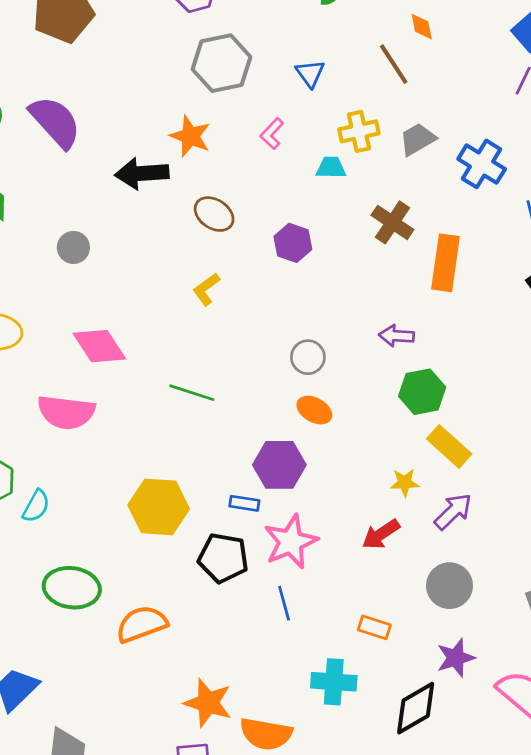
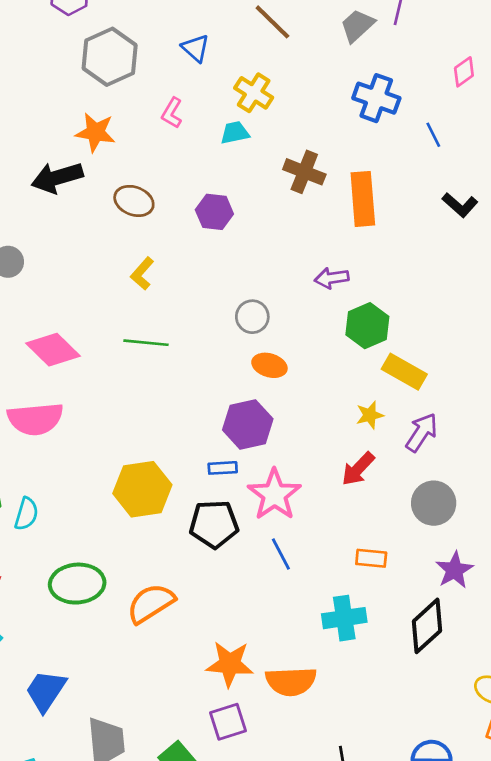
yellow cross: (359, 131) -> (254, 93), turned -33
gray trapezoid: (418, 139) -> (357, 26), moved
green line: (192, 393) -> (146, 343), moved

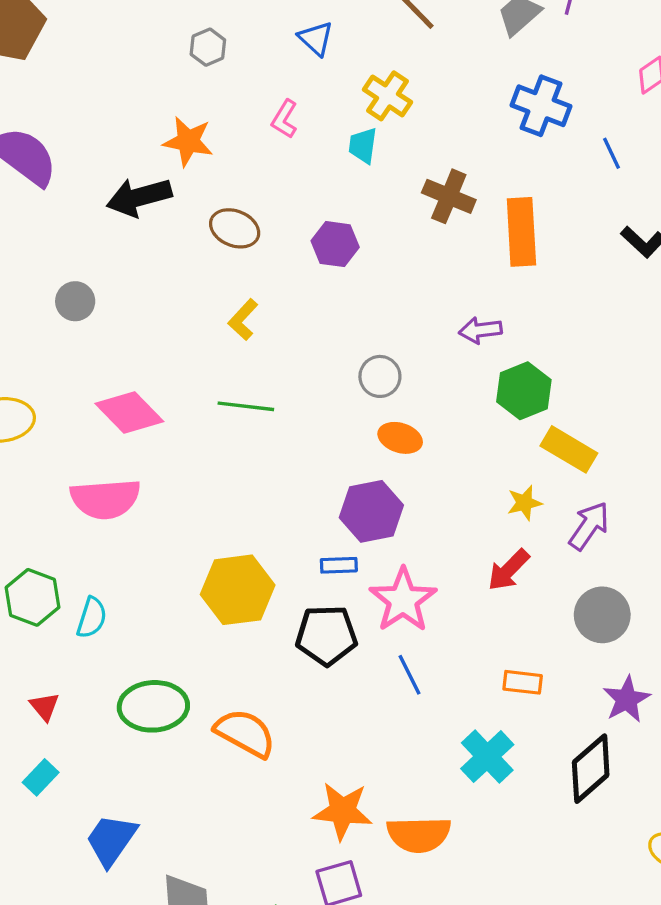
gray hexagon: (110, 57) -> (208, 47), size x0.5
cyan trapezoid: (235, 133) -> (363, 146), turned -72
orange semicircle: (151, 603) -> (245, 733), turned 60
cyan cross: (344, 618) -> (487, 757), turned -36

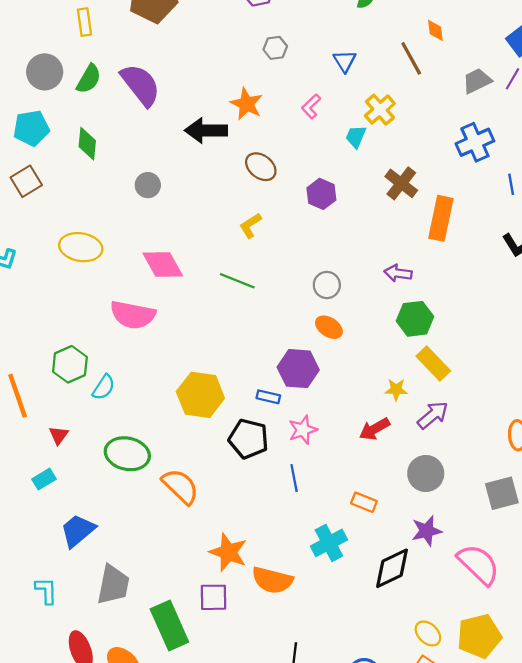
blue cross: (541, 106) -> (475, 142), turned 30
pink star: (403, 600) -> (303, 430), size x0.7

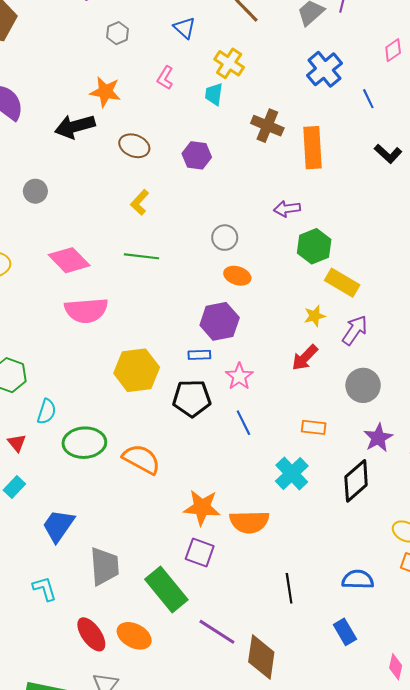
pink semicircle: (133, 315) -> (86, 310), moved
cyan semicircle: (104, 387) -> (47, 412), moved
purple square: (214, 597) -> (200, 552), turned 36

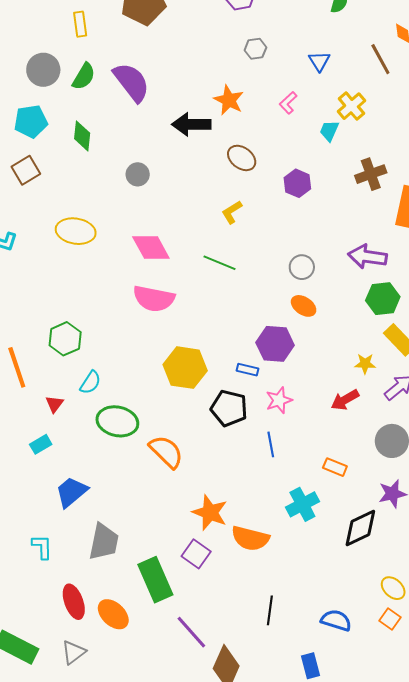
brown cross: (267, 126) -> (371, 174), turned 32
purple arrow: (287, 209) -> (367, 257), size x1.5

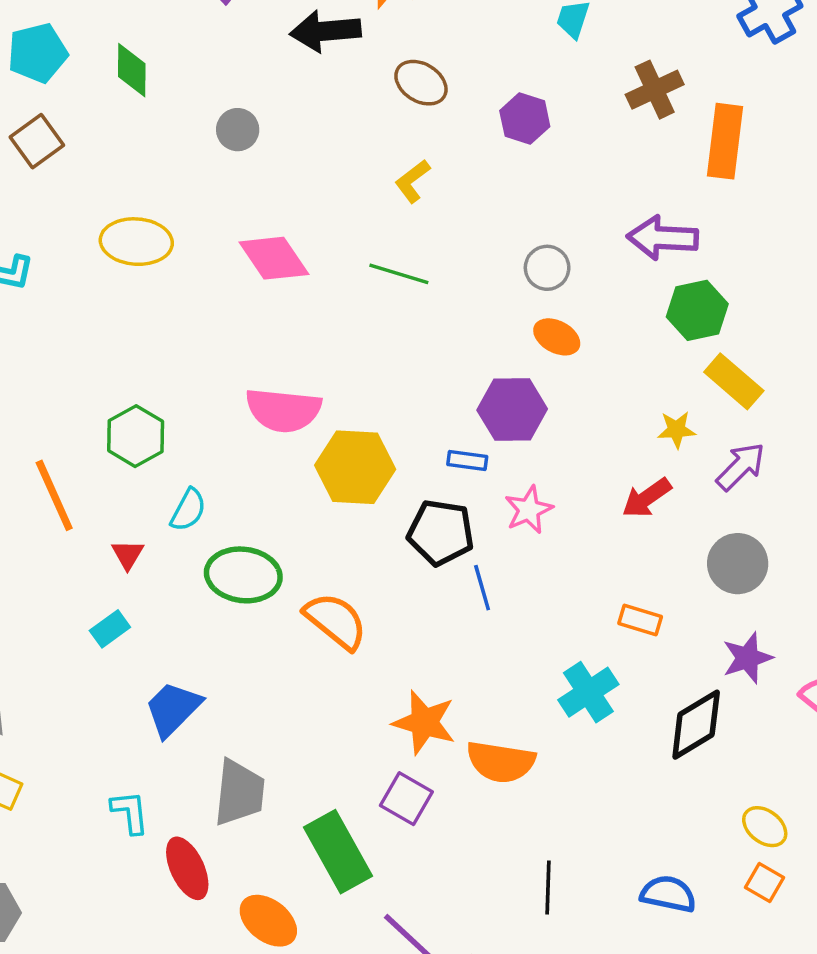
pink semicircle: (154, 299) -> (283, 410), moved
blue line: (271, 444) -> (482, 588), moved
red ellipse: (74, 602) -> (187, 868), moved

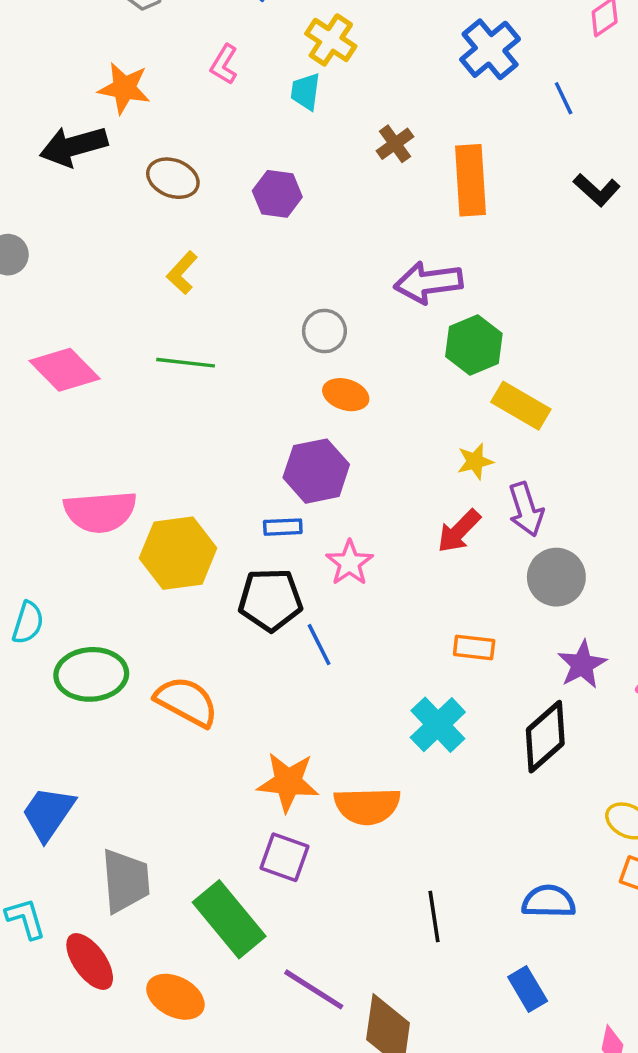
brown cross: (655, 90) -> (395, 144), size x0.7
purple arrow: (741, 467) -> (526, 509), moved, turned 128

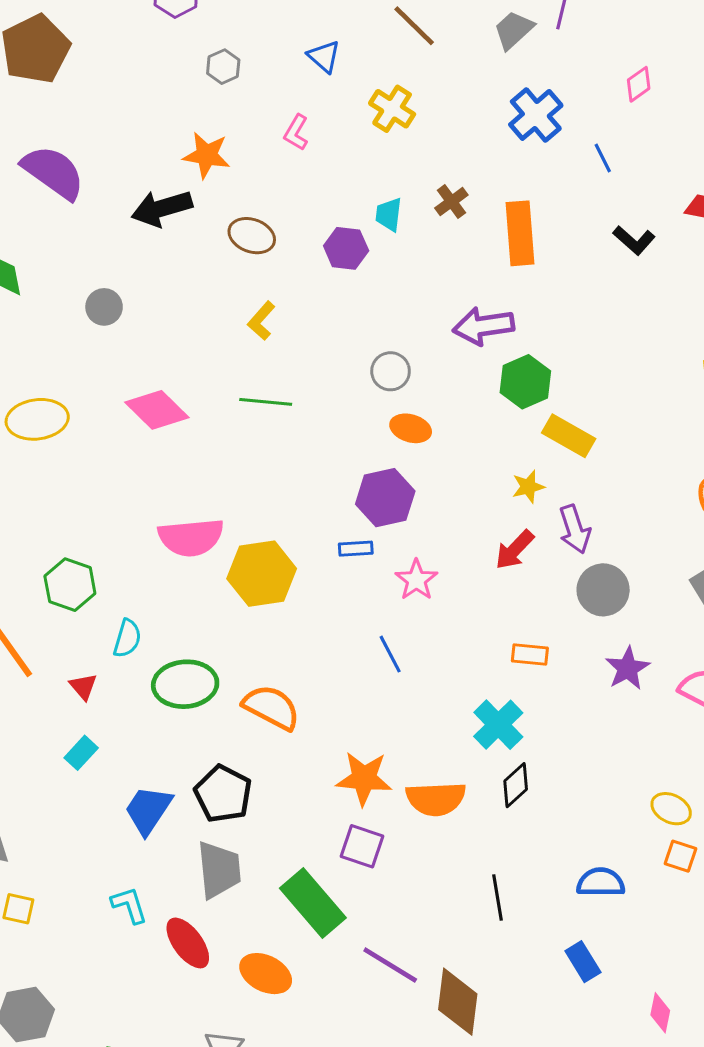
cyan trapezoid: (305, 92) -> (389, 214), moved
black pentagon: (270, 600) -> (223, 794), moved, turned 30
black diamond: (545, 737) -> (516, 785), moved, size x0.7

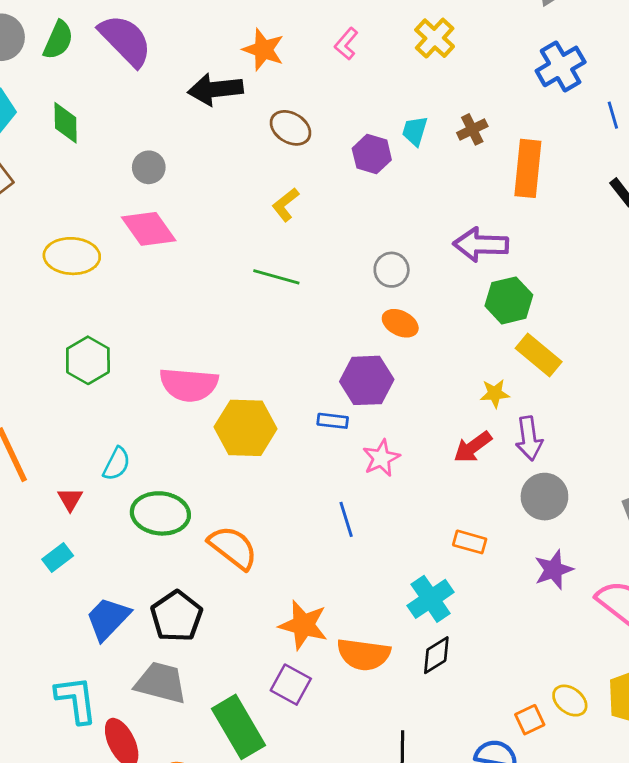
pink diamond: (157, 410) -> (149, 229), moved
green hexagon: (70, 585) -> (88, 360), moved
orange square: (681, 856) -> (530, 720), moved, turned 36
gray trapezoid: (219, 870) -> (161, 683), turned -80
cyan L-shape: (129, 905) -> (76, 700), size x1.4

